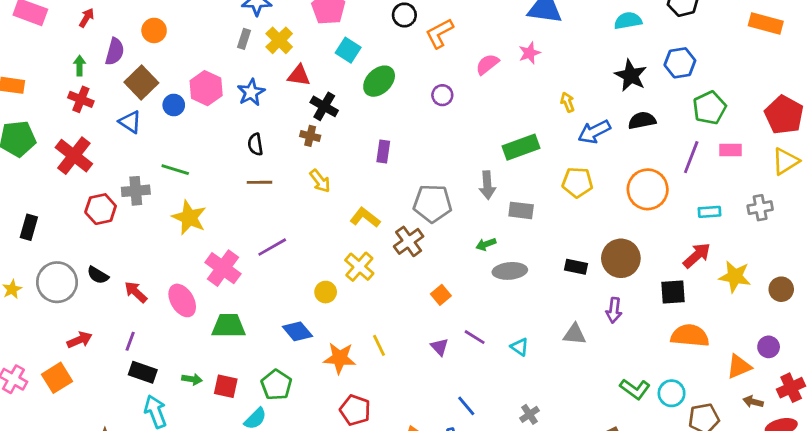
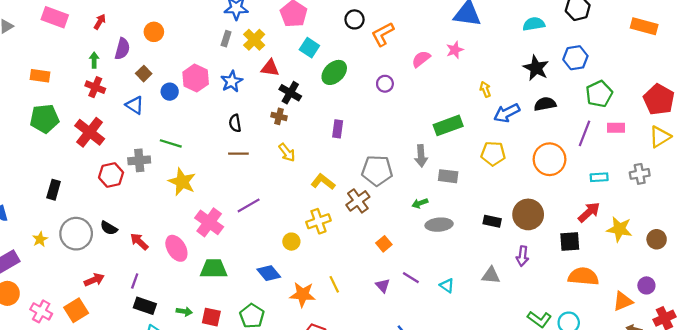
brown square: (141, 83) -> (144, 74), size x0.6
yellow cross: (359, 267) -> (318, 221), turned 30

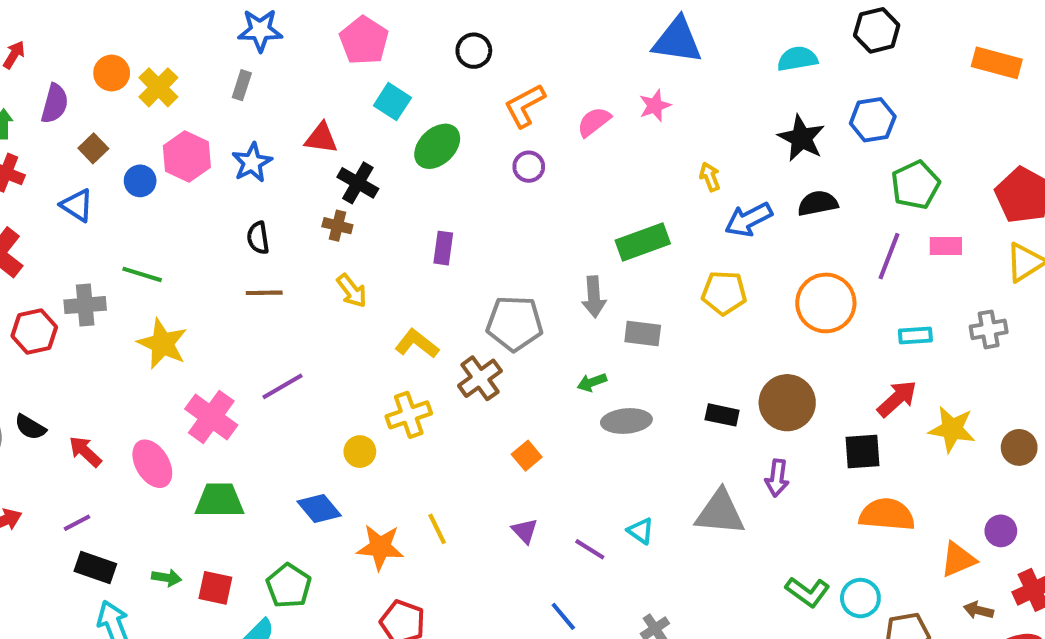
orange L-shape: (383, 34) -> (525, 106), moved
yellow cross: (254, 40) -> (158, 87), moved
gray triangle: (491, 275) -> (720, 513), size x1.5
purple line: (411, 278) -> (590, 549), moved
purple line: (135, 281) -> (77, 523), turned 42

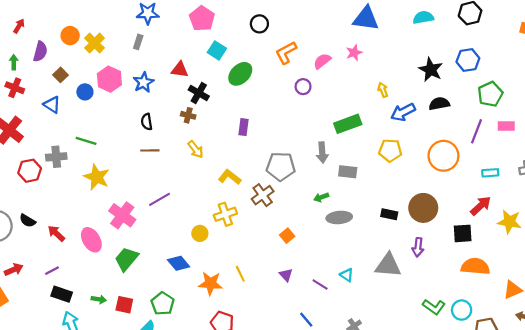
cyan semicircle: (797, 59) -> (423, 17), moved
purple circle: (529, 167) -> (303, 87), moved
green trapezoid: (219, 500) -> (126, 259), turned -50

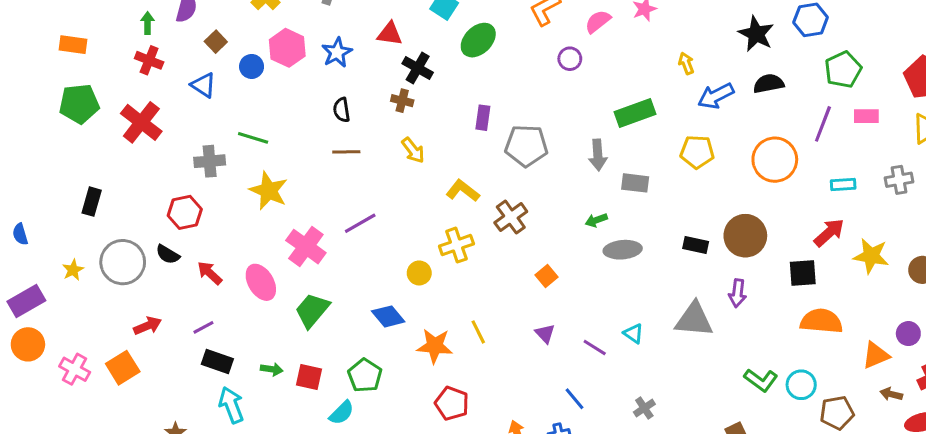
gray pentagon: (281, 166) -> (526, 146), moved
red hexagon: (30, 171) -> (185, 212), moved

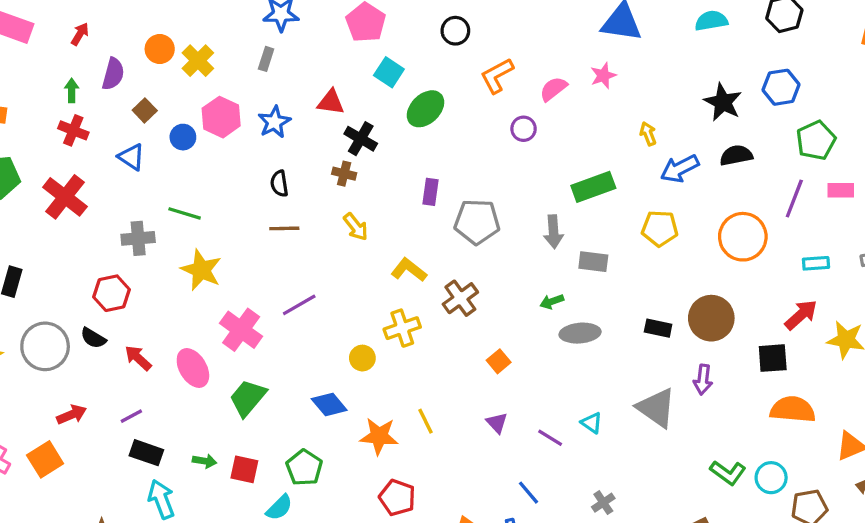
gray triangle: (694, 320) -> (656, 408), turned 30

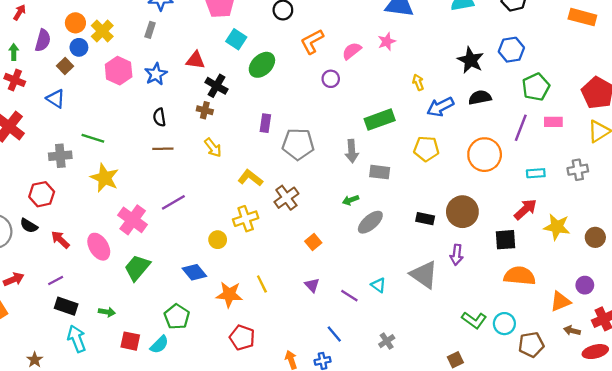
blue circle: (183, 137) -> (79, 47), moved
gray ellipse: (580, 333) -> (370, 222), turned -36
red square: (244, 469) -> (130, 341), moved

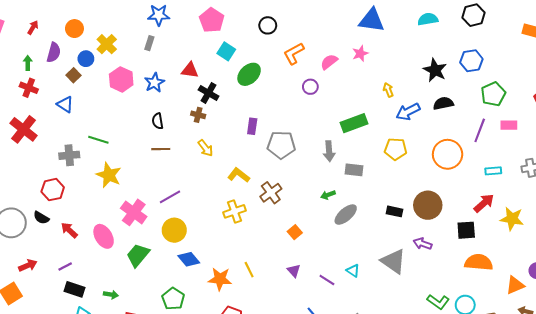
orange circle: (75, 23) -> (74, 29), moved
yellow circle: (218, 240) -> (174, 230), moved, size x1.5
purple arrow: (457, 255) -> (423, 244), turned 102

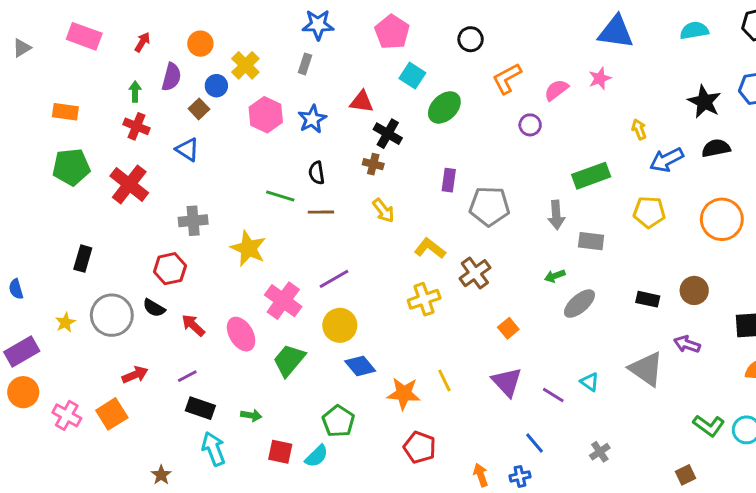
green line: (98, 140) -> (280, 196), moved
brown circle: (428, 205) -> (694, 290), size x0.7
purple triangle: (294, 271) -> (507, 382), size x1.6

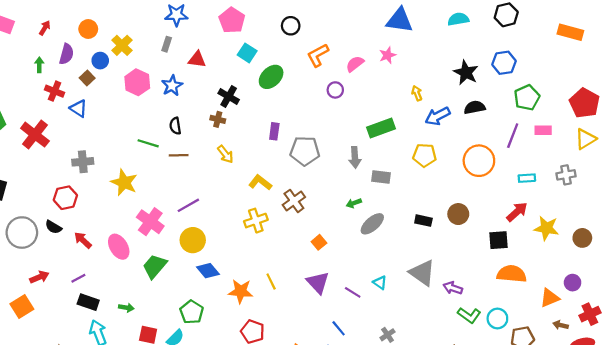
red triangle: (362, 102) -> (197, 59), moved
red cross: (136, 126) -> (54, 91), moved
purple arrow: (687, 344) -> (453, 288), moved

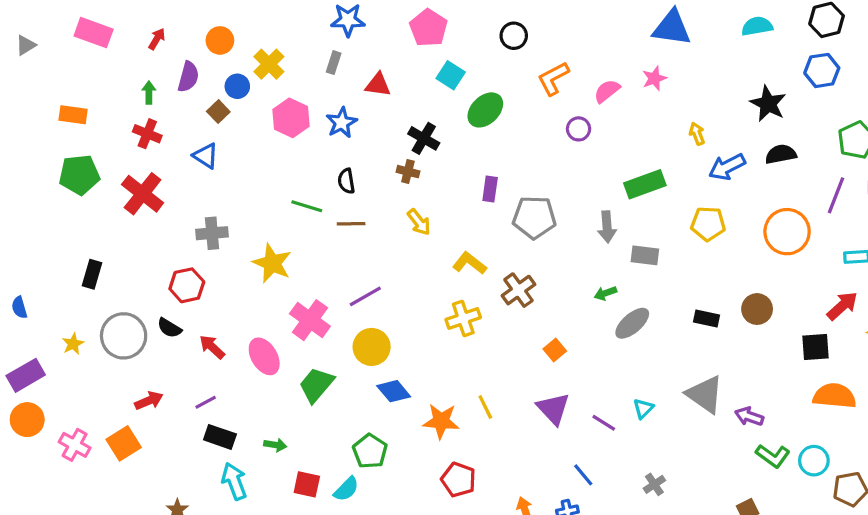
blue hexagon: (504, 63) -> (822, 70), moved
red cross: (54, 91) -> (147, 134), moved
cyan triangle: (380, 283) -> (643, 409), turned 40

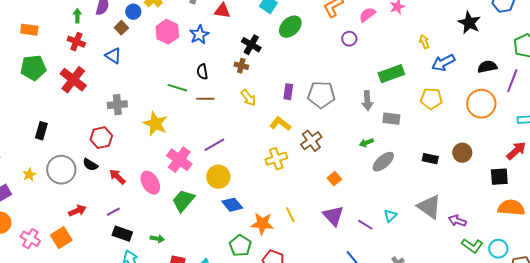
black semicircle: (781, 154) -> (487, 67), moved
purple rectangle: (490, 189) -> (288, 92), moved
green pentagon: (370, 451) -> (240, 246), moved

